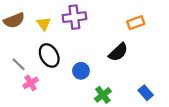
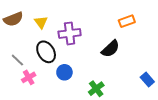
purple cross: (74, 17) -> (70, 33), moved
blue circle: (81, 71) -> (64, 72), moved
blue rectangle: (146, 93) -> (147, 79), moved

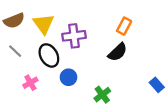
orange rectangle: (127, 21) -> (124, 26), moved, turned -42
yellow triangle: (41, 22) -> (43, 24), size x1.5
gray line: (17, 60) -> (15, 51), moved

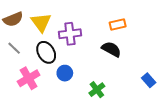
orange rectangle: (124, 26) -> (118, 24), turned 49
black semicircle: (118, 52) -> (111, 49), turned -108
pink cross: (30, 83) -> (29, 78), size x1.5

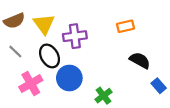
black semicircle: (111, 49) -> (140, 60), moved
blue circle: (65, 73) -> (69, 78), size x1.5

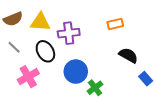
yellow triangle: (44, 24) -> (40, 22), turned -50
blue circle: (69, 78) -> (76, 72), moved

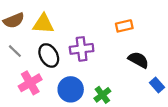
purple cross: (69, 33) -> (82, 49), moved
blue circle: (76, 72) -> (71, 89), moved

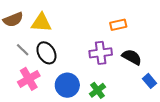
purple cross: (82, 49) -> (101, 53), moved
gray line: (15, 51) -> (23, 50), moved

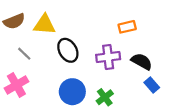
black ellipse: (46, 53) -> (68, 50), moved
pink cross: (29, 79) -> (16, 85), moved
blue rectangle: (149, 81) -> (152, 85), moved

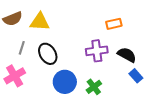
black ellipse: (68, 50) -> (48, 54), moved
gray line: (24, 54) -> (22, 48), turned 64

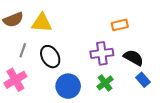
green cross: (94, 87) -> (105, 83), moved

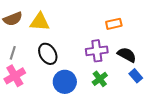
gray line: (23, 50) -> (13, 53), moved

